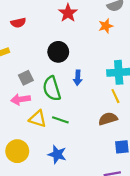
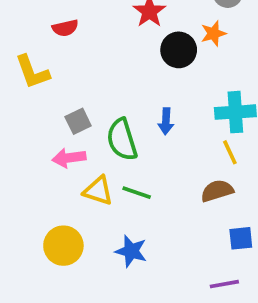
black circle: (58, 52) -> (179, 50), moved

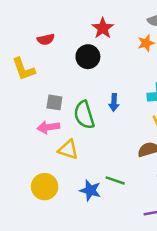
black circle: (179, 50) -> (88, 57), moved
gray square: (78, 121) -> (54, 102), turned 35
green line: (137, 193) -> (115, 180), moved

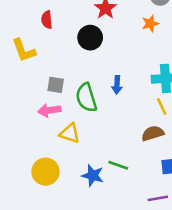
red semicircle: (46, 39) -> (47, 20), turned 98

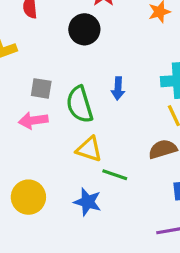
yellow triangle: (70, 133) -> (89, 149), moved
green line: (118, 165) -> (115, 175), moved

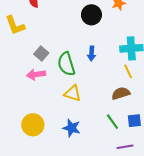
black circle: (84, 29) -> (91, 15), moved
gray square: (41, 88) -> (41, 54), turned 32
green line: (115, 175) -> (112, 122), moved, turned 35

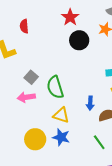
blue arrow: (91, 54) -> (90, 103), moved
yellow circle: (33, 125) -> (35, 139), moved
blue star: (72, 128) -> (61, 137), moved

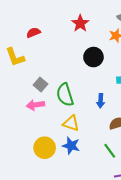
red semicircle: (24, 26) -> (33, 33), turned 72
black circle: (79, 40) -> (93, 57), moved
blue arrow: (90, 103) -> (101, 101), moved

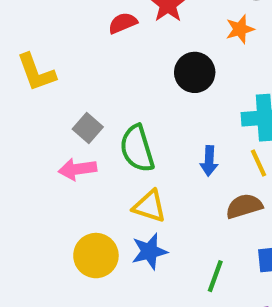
red semicircle: (33, 33) -> (123, 23), moved
blue star: (71, 146) -> (149, 251), turned -30
green line: (110, 151) -> (215, 276), moved, turned 56

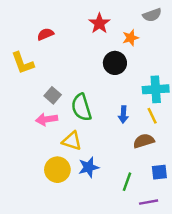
red semicircle: (123, 23) -> (45, 34), moved
orange star: (240, 29) -> (131, 38), moved
yellow triangle: (149, 206) -> (72, 141), moved

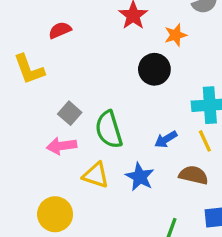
blue arrow: (123, 115) -> (166, 139), turned 56
brown semicircle: (144, 141) -> (194, 175), turned 30
blue star: (89, 167) -> (140, 177), moved, turned -30
yellow circle: (57, 170) -> (55, 214), moved

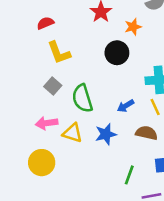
yellow L-shape: (29, 69) -> (59, 53), moved
pink arrow: (62, 146) -> (47, 123), moved
blue star: (140, 177) -> (106, 134), turned 30

